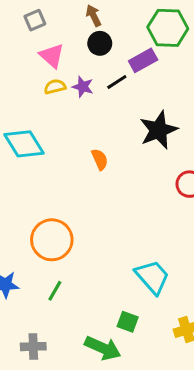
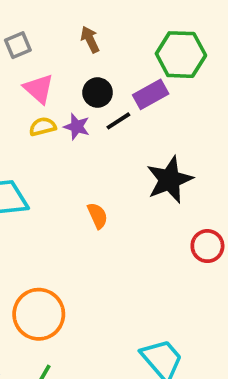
black circle: (100, 43) -> (98, 93), moved

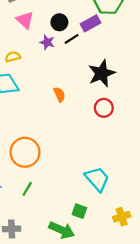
yellow semicircle: (43, 127) -> (13, 57), moved
red circle: (207, 246) -> (104, 108), moved

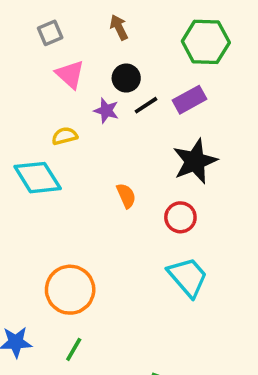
purple rectangle: (90, 23) -> (189, 100), moved
yellow semicircle: (13, 57) -> (65, 136), moved
red circle: (104, 108) -> (180, 217), moved
cyan trapezoid: (97, 179) -> (188, 277), moved

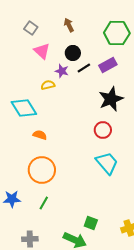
gray square: (50, 33) -> (31, 28), turned -32
yellow semicircle: (65, 136) -> (48, 85), moved
orange semicircle: (126, 196) -> (40, 135), moved, turned -48

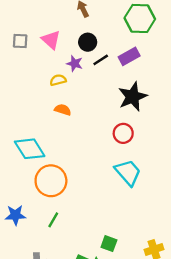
gray square: (31, 28) -> (20, 41), moved, turned -32
cyan diamond: (24, 108) -> (30, 149), moved
orange semicircle: (40, 135) -> (63, 110), moved

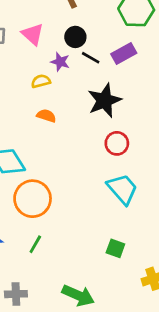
black line: (101, 60) -> (91, 58), turned 63
black star: (133, 97) -> (104, 101), moved
green square: (109, 244) -> (115, 248), moved

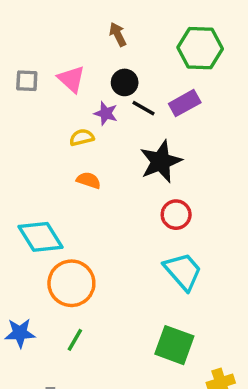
green square: (115, 248) -> (174, 345), size x1.6

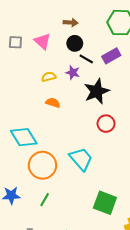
brown arrow: (118, 34) -> (71, 23), moved, turned 120
purple star: (106, 113) -> (73, 73), moved
cyan trapezoid: (183, 271) -> (81, 159), moved

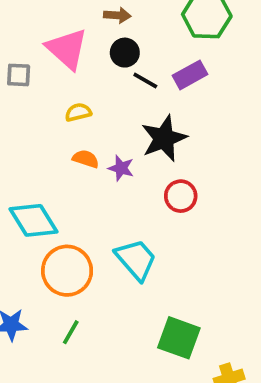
pink triangle: (42, 41) -> (67, 49), size x1.4
gray square: (15, 42) -> (19, 75), moved
purple star: (73, 73) -> (121, 168), moved

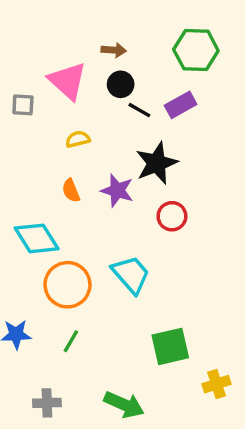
orange semicircle: (86, 159) -> (71, 191), moved, turned -130
purple star: (121, 168) -> (117, 191), size x1.4
green square: (179, 338) -> (170, 346), turned -33

